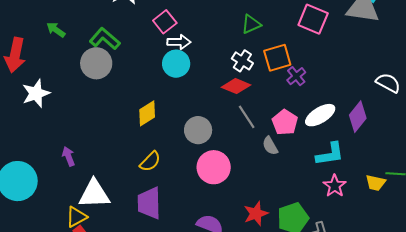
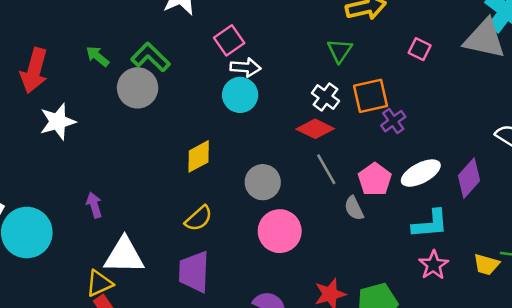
pink square: (313, 19) -> (420, 49), size x0.6
green triangle: (251, 24) -> (340, 51), turned -35
green arrow: (56, 30) -> (97, 56), moved

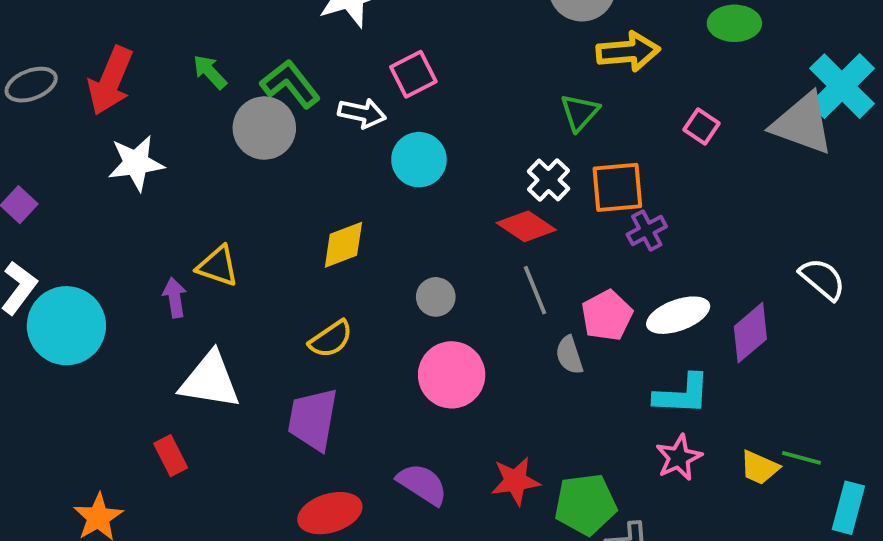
white arrow: (246, 67) -> (362, 113), moved
gray circle: (263, 182) -> (436, 297), size x0.7
yellow triangle: (99, 283) -> (218, 266), moved, turned 36

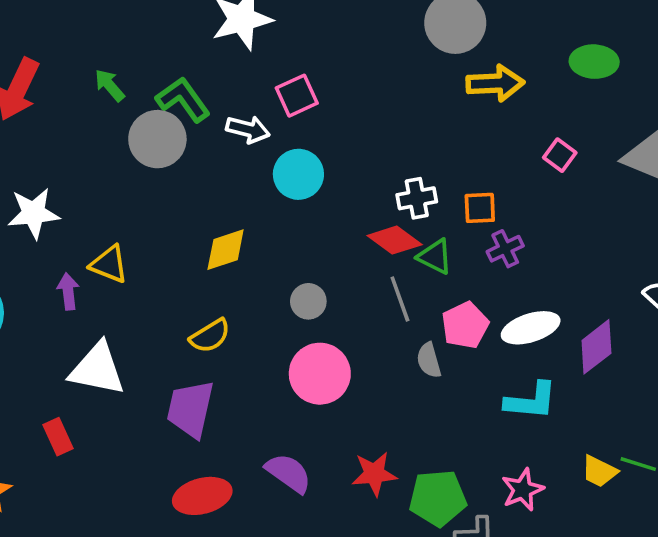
green triangle: (580, 112) -> (435, 257), moved, turned -48
white star: (136, 163) -> (33, 213), moved
white cross: (548, 180) -> (417, 198), turned 33
orange square: (617, 187) -> (480, 208), size x0.7
pink star: (679, 458) -> (523, 490), moved

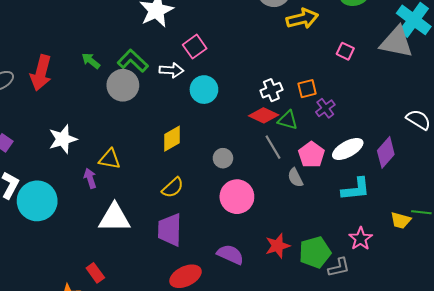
red rectangle: (58, 437) -> (95, 273), moved

